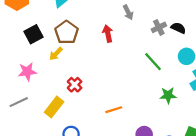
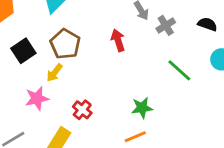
gray cross: (159, 27) -> (166, 25), moved
pink star: (27, 72) -> (37, 98), moved
green star: (168, 95) -> (142, 108), moved

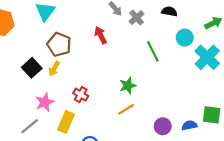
black square: (23, 51) -> (32, 68), moved
green line: (179, 70) -> (153, 51), turned 30
pink star: (37, 98) -> (45, 102), moved

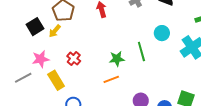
cyan circle: (185, 38) -> (162, 33), moved
green line: (153, 51) -> (141, 52), moved
yellow rectangle: (66, 122) -> (56, 80), turned -66

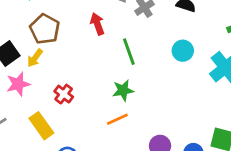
green line: (141, 52) -> (129, 52), moved
pink star: (41, 59) -> (18, 84), moved

